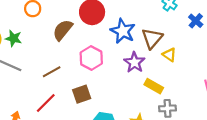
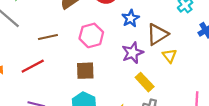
blue star: (123, 31) -> (131, 18), size x0.7
brown square: (82, 94) -> (85, 71), moved

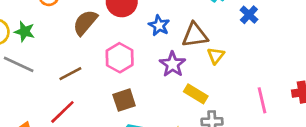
brown triangle: (157, 34) -> (195, 35), turned 40
yellow triangle: (170, 56) -> (216, 56), turned 32

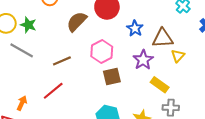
brown square: (124, 100) -> (112, 76), moved

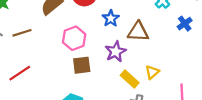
yellow triangle: (178, 56) -> (152, 72), moved
brown line: (62, 61) -> (22, 33), moved

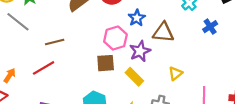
brown line: (22, 33) -> (55, 42), moved
pink hexagon: (74, 38) -> (115, 38), moved
yellow rectangle: (130, 79) -> (134, 77), moved

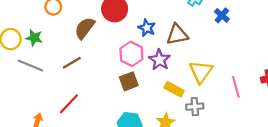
brown line: (55, 42) -> (72, 63), moved
yellow triangle: (175, 73) -> (201, 72), size x1.6
yellow rectangle: (134, 77) -> (174, 89), moved

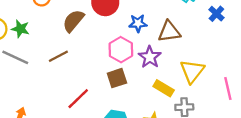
blue star: (147, 28) -> (138, 23), turned -30
red line: (69, 104) -> (78, 99), moved

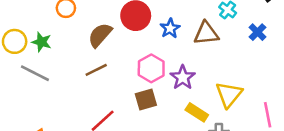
blue star: (138, 23) -> (170, 28), moved, turned -30
brown triangle: (169, 32) -> (206, 33), moved
brown line: (58, 56) -> (96, 70), moved

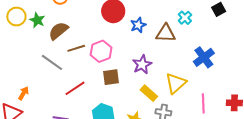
blue cross: (257, 32) -> (204, 57), moved, size x1.5
brown semicircle: (100, 35) -> (58, 31), moved
pink hexagon: (151, 68) -> (101, 51), moved
gray line: (35, 73) -> (52, 62), moved

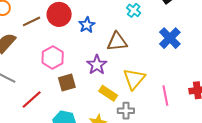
brown triangle: (166, 33) -> (117, 42), moved
brown line: (76, 48) -> (31, 21), moved
blue cross: (204, 57) -> (170, 38), moved

